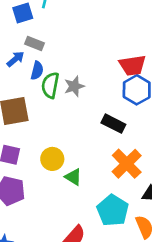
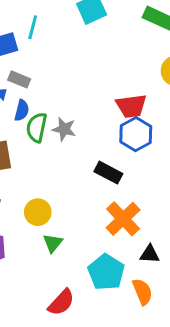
gray star: (74, 86) -> (64, 129), turned 30
green triangle: (73, 177) -> (53, 243), moved, turned 36

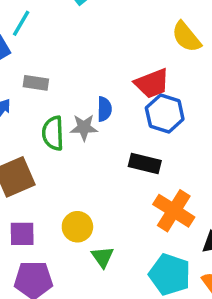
cyan line: (33, 27) -> (21, 23), turned 30
gray rectangle: (19, 79) -> (36, 83), moved
blue semicircle: (22, 110) -> (104, 109), moved

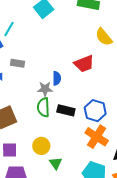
blue hexagon: (165, 114) -> (95, 111), moved
green semicircle: (53, 133) -> (43, 107), moved
black rectangle: (145, 164) -> (66, 110), moved

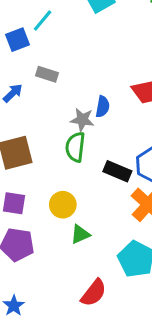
black rectangle: (66, 110) -> (117, 171), moved
green triangle: (56, 163) -> (80, 234), turned 32

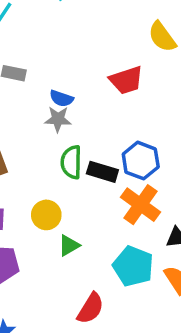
blue semicircle: (103, 107) -> (61, 98), moved, turned 105
green semicircle: (75, 147) -> (71, 162), moved

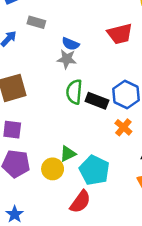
orange cross: (141, 205) -> (123, 127), size x0.6
yellow circle: (46, 215) -> (53, 169), moved
cyan pentagon: (133, 266) -> (94, 170), moved

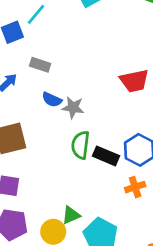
blue semicircle: (71, 44) -> (52, 100), moved
orange cross: (123, 127) -> (135, 187), turned 30

